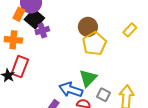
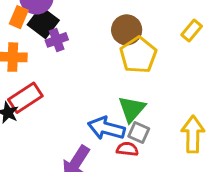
red rectangle: (20, 67) -> (25, 98), turned 40
gray square: (103, 95) -> (139, 132), moved

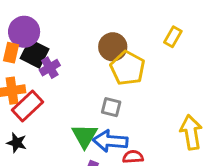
red rectangle: (25, 98) -> (27, 106), moved
green triangle: (132, 109) -> (85, 136), moved
gray square: (139, 132) -> (111, 107), moved

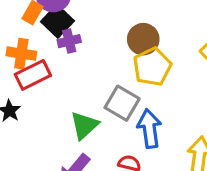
gray square: (111, 107) -> (122, 103), size x1.5
blue arrow: (110, 141) -> (149, 129), moved, turned 60

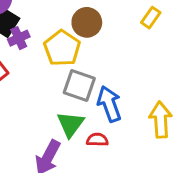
yellow pentagon: (152, 67) -> (62, 48), moved
green triangle: (84, 125) -> (71, 124), moved

